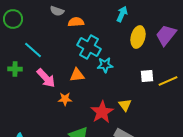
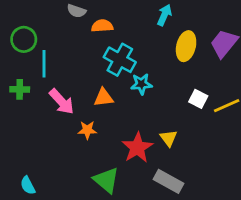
green circle: (13, 19) -> (24, 39), moved
cyan line: (33, 50) -> (44, 64), turned 48
white square: (147, 76) -> (198, 99), turned 32

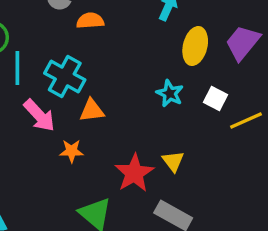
cyan cross: (120, 60) -> (65, 77), moved
cyan star: (141, 84) -> (170, 93), moved, turned 30
white square: (198, 99) -> (216, 99), moved

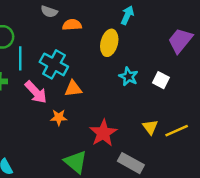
yellow ellipse: (195, 46) -> (109, 43), moved
yellow line: (246, 121) -> (177, 131), moved
yellow triangle: (173, 161) -> (150, 127), moved

